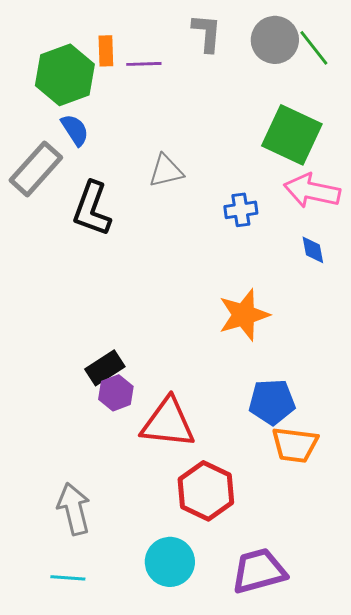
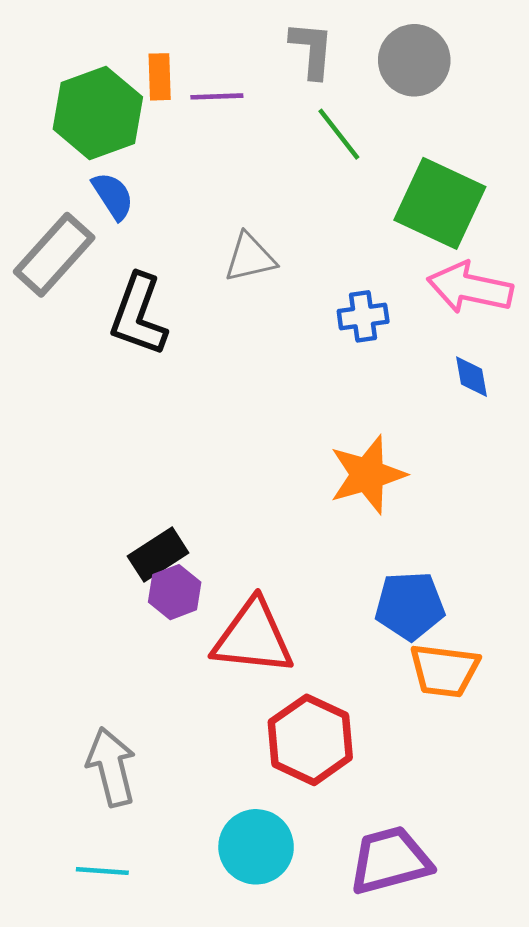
green line: (314, 48) -> (339, 134), moved

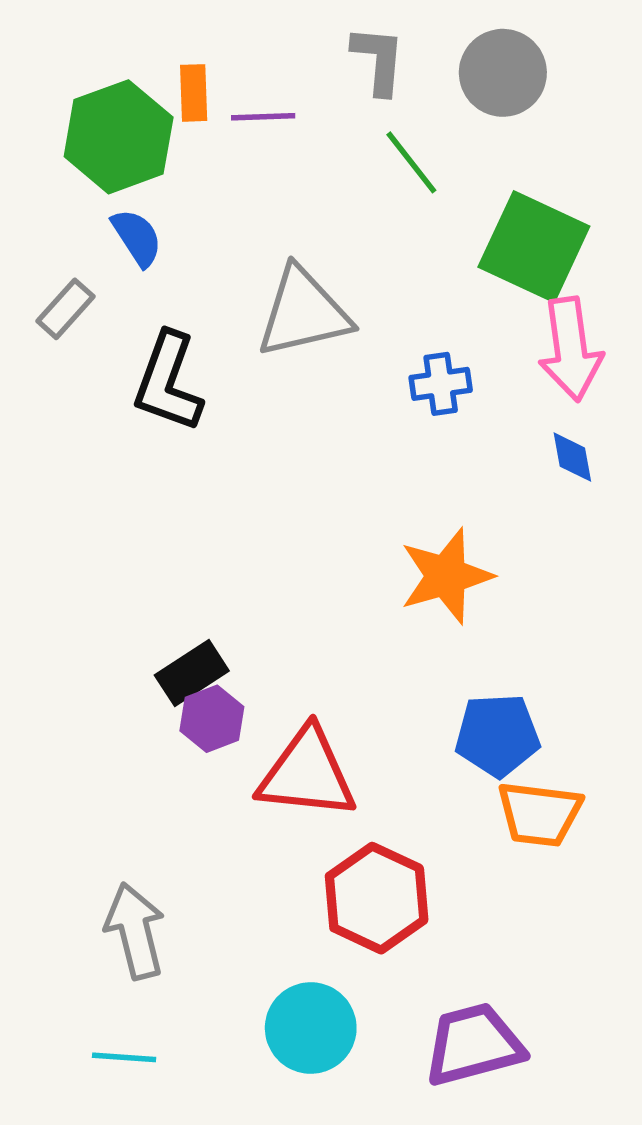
gray rectangle: (54, 255) -> (66, 309), size x0.6
gray triangle: (250, 258) -> (303, 313), size x1.5
pink arrow: (470, 288) -> (571, 349), turned -110

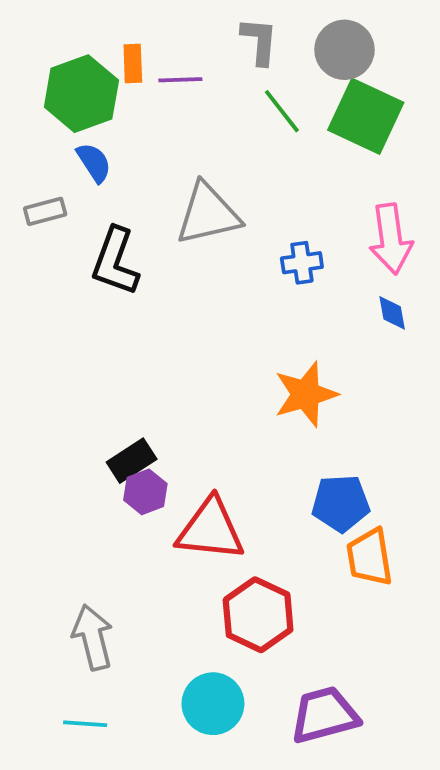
green square: (534, 247) -> (366, 116), moved
gray rectangle: (66, 309) -> (45, 211), turned 33
orange trapezoid: (539, 814) -> (370, 557), turned 74

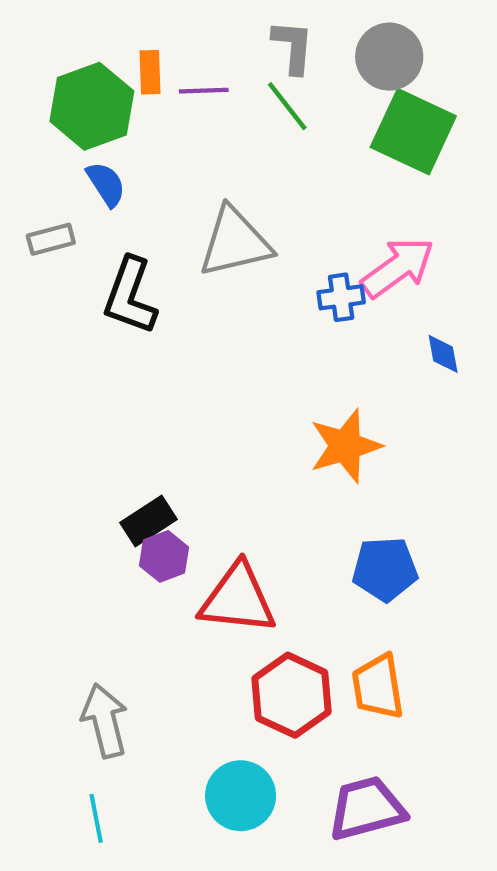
green line: (282, 111) -> (287, 106), moved
pink arrow: (391, 239) -> (398, 268), moved, turned -118
orange trapezoid: (370, 557) -> (378, 687), moved
cyan line: (85, 724) -> (96, 818), turned 75

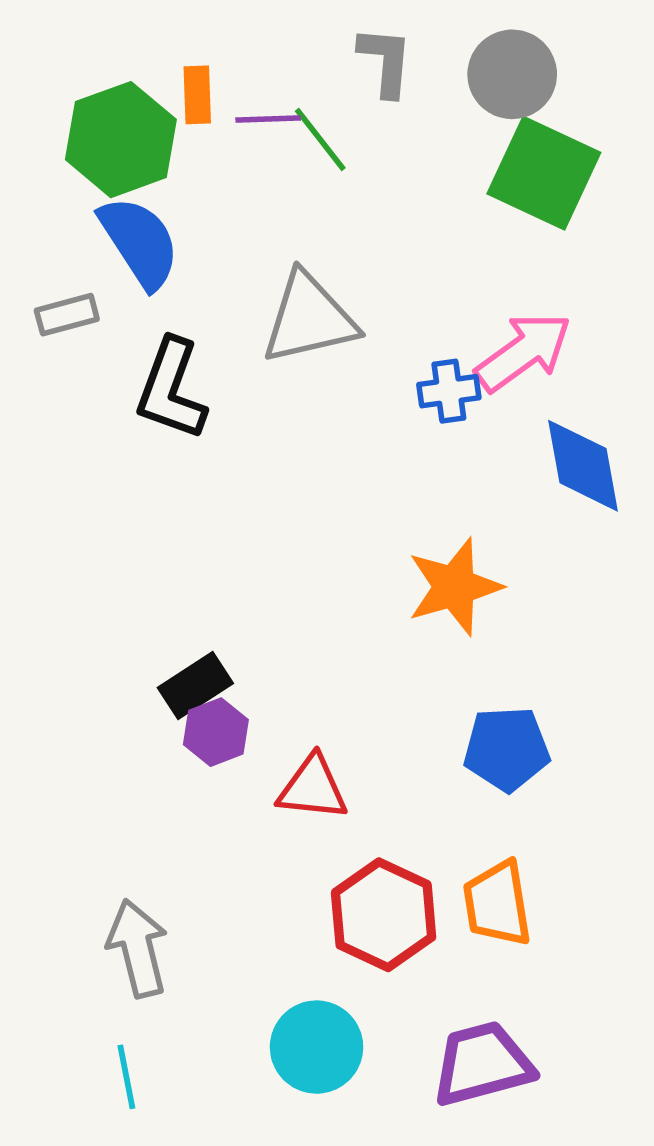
green line: (287, 106) -> (320, 140), moved
blue semicircle: (106, 184) -> (140, 242), size x1.6
blue diamond: (443, 354) -> (583, 466), size x1.8
red triangle: (238, 599) -> (313, 788), size x0.7

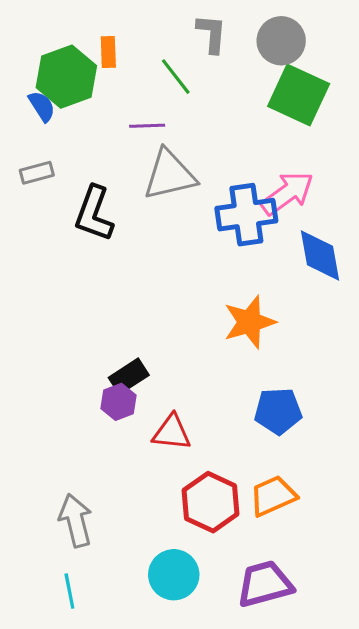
purple line: (268, 119) -> (147, 126), moved
blue semicircle: (140, 242) -> (42, 106), moved, size x0.6
blue cross: (449, 391) -> (246, 215), size x1.8
black rectangle: (195, 686) -> (129, 376), moved
orange trapezoid: (497, 904) -> (273, 496), turned 75

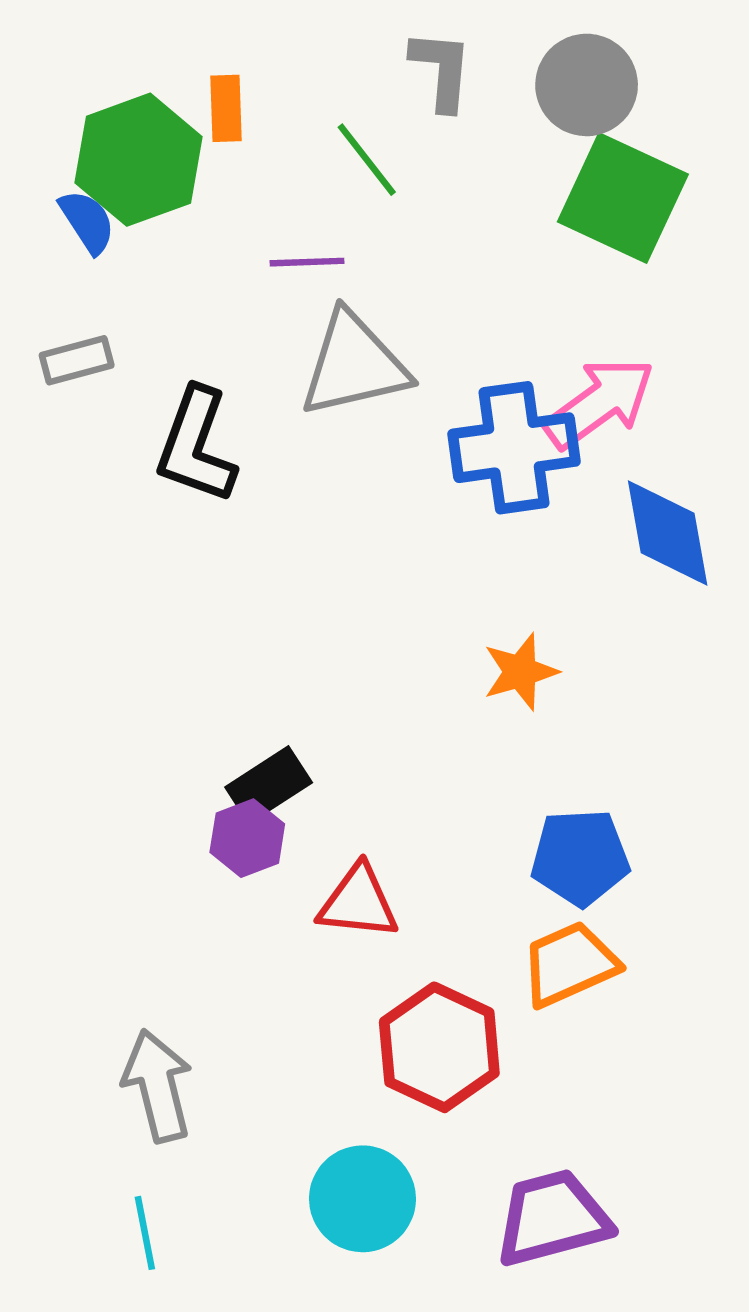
orange star: (249, 322) -> (520, 672), size x0.7
orange trapezoid: (273, 496) -> (569, 964), moved

